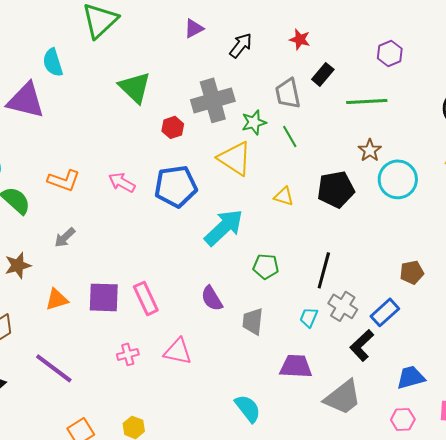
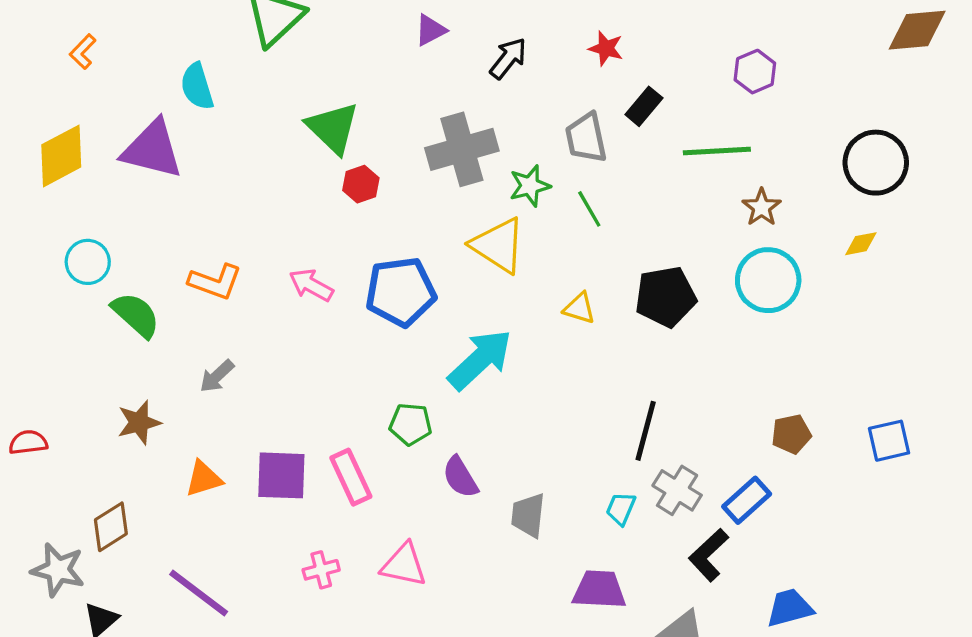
red hexagon: (173, 127) -> (361, 184), moved
brown star: (370, 150) -> (762, 207), moved
green pentagon: (266, 266) -> (411, 424), moved

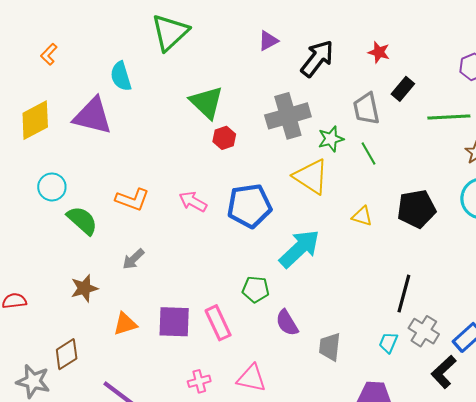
black arrow: (508, 58) -> (317, 58), size x1.4

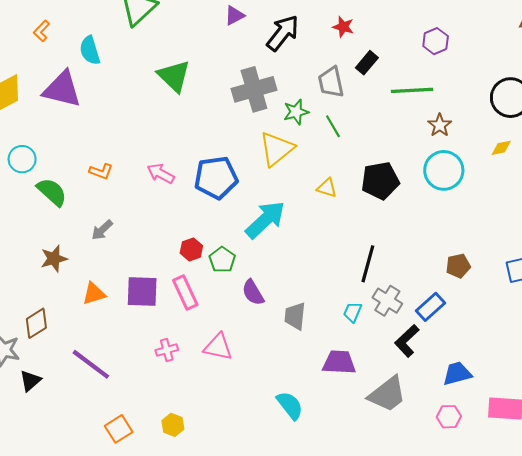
orange L-shape: (49, 54) -> (42, 31), moved
red hexagon: (224, 138) -> (191, 249), moved
yellow triangle: (311, 177) -> (277, 149), turned 48
orange L-shape: (132, 200) -> (101, 171), size x0.7
green pentagon: (256, 289) -> (222, 260), turned 30

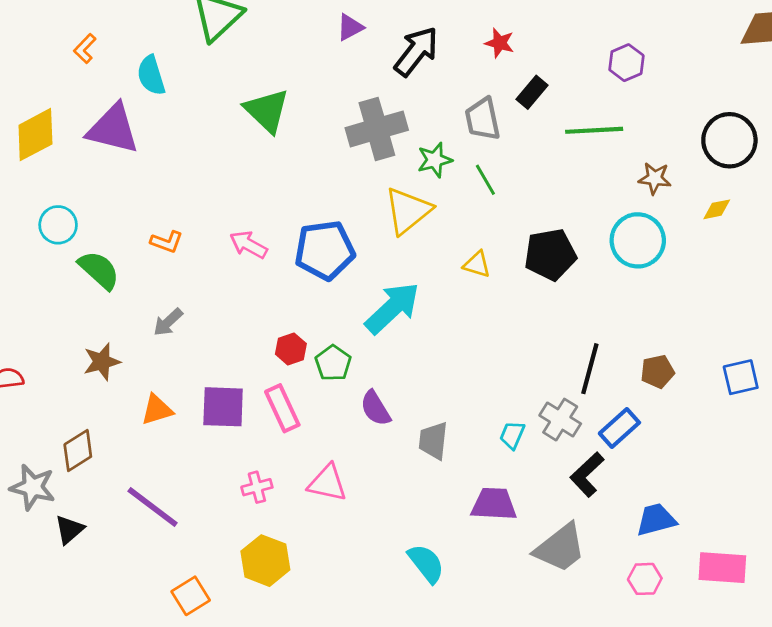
brown star: (440, 125) -> (655, 178), moved, turned -30
black line: (368, 264) -> (590, 369), moved
yellow hexagon: (173, 425) -> (265, 561), moved, size x1.6

